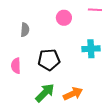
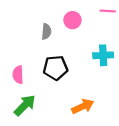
gray semicircle: (25, 30) -> (46, 31), moved
green arrow: (45, 93) -> (25, 105), moved

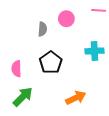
black pentagon: (55, 68) -> (51, 62), turned -30

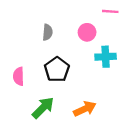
pink circle: (66, 19) -> (87, 32), moved
green arrow: (23, 97) -> (43, 108), moved

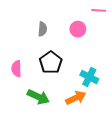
cyan cross: (106, 57) -> (89, 77), moved, turned 30
green arrow: (43, 108) -> (38, 97), turned 70

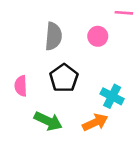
gray semicircle: (42, 29) -> (53, 36), size x1.5

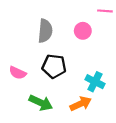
black pentagon: (64, 78) -> (54, 66), turned -30
pink semicircle: (21, 86) -> (18, 73), turned -63

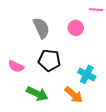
gray semicircle: (45, 31) -> (41, 28), turned -30
orange arrow: (81, 104) -> (74, 95), turned 66

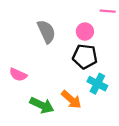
black pentagon: (49, 60) -> (85, 56), moved
orange arrow: (74, 95) -> (71, 100), moved

